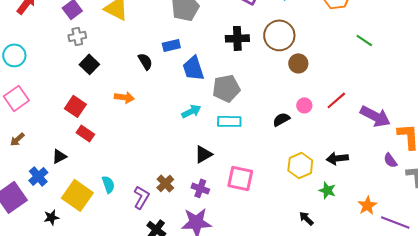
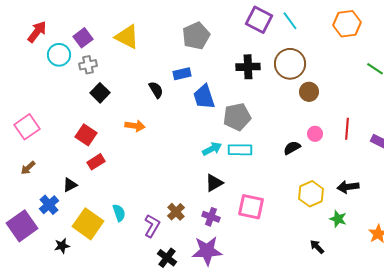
cyan circle: (14, 55) -> (59, 55), moved
red line: (336, 100) -> (347, 129), turned -45
cyan arrow: (191, 111) -> (212, 149), moved
red rectangle: (85, 133) -> (96, 162), turned -66

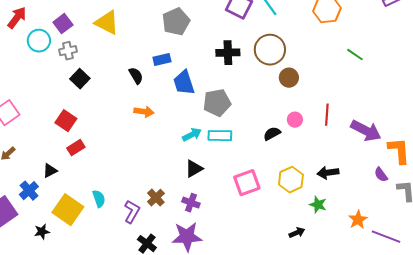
orange arrow: (135, 126) -> (144, 112), moved
pink square: (251, 207) -> (247, 183), moved, turned -32
black arrow: (317, 247) -> (297, 233), turned 112

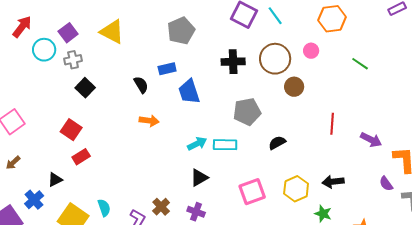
gray pentagon: (217, 103) -> (247, 112), moved
pink circle: (295, 120) -> (311, 51), moved
purple arrow: (366, 131) -> (371, 140), size x0.7

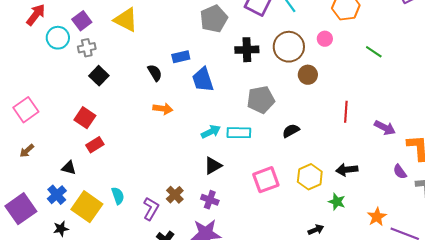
gray pentagon: (181, 31) -> (214, 19), moved
black triangle: (55, 180) -> (69, 168), turned 42
blue cross: (34, 200) -> (57, 195), moved

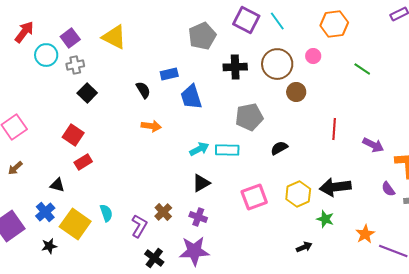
black arrow: (347, 170) -> (335, 187), size x1.4

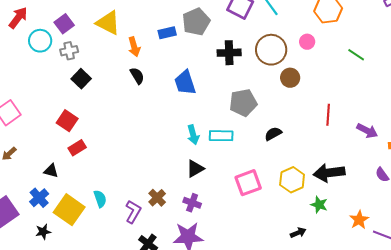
blue rectangle: (169, 74) -> (167, 33), moved
orange arrow: (151, 126) -> (134, 47), moved, turned 66
cyan arrow: (199, 149) -> (193, 135), turned 102

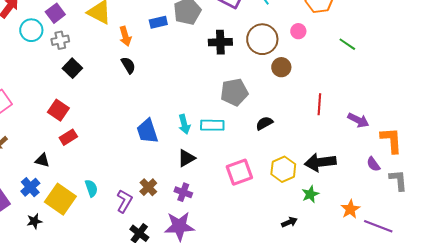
blue trapezoid: (185, 83) -> (147, 131), moved
green star: (319, 205) -> (310, 194), turned 30

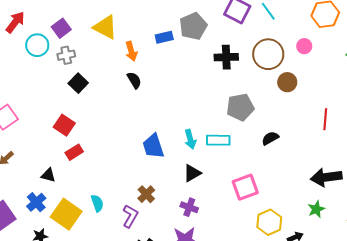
yellow hexagon: (283, 169) -> (269, 222), moved
brown cross: (148, 187) -> (146, 194), moved

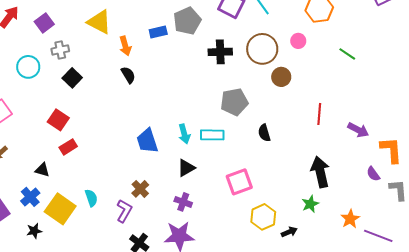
purple square: (61, 28) -> (44, 23), moved
cyan circle: (37, 45) -> (28, 67), moved
black semicircle: (270, 138) -> (264, 133), turned -78
black arrow: (326, 177) -> (320, 172), turned 84

